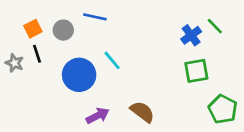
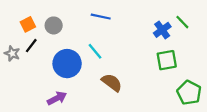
blue line: (95, 17) -> (101, 17), moved
black line: (37, 54) -> (31, 46), turned 56
brown semicircle: (142, 112) -> (112, 83), moved
purple arrow: (98, 116) -> (57, 98), moved

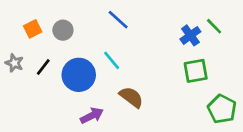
blue line: (101, 17) -> (118, 20), turned 30
black line: (31, 46) -> (43, 67), moved
purple arrow: (57, 98) -> (92, 116), moved

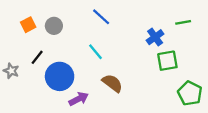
green line: (214, 26) -> (183, 22), turned -56
blue cross: (190, 35) -> (155, 37), moved
gray star: (14, 63) -> (11, 71), moved
blue circle: (79, 75) -> (60, 76), moved

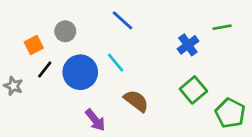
orange square: (28, 25) -> (34, 45), moved
green square: (167, 61) -> (193, 90), moved, turned -30
blue circle: (60, 76) -> (80, 72), moved
purple arrow: (79, 99) -> (95, 120), turned 78

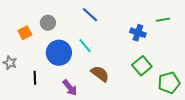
blue cross: (188, 45) -> (138, 33), turned -35
black line: (45, 69) -> (35, 78), moved, turned -40
green pentagon: (230, 113) -> (169, 83), turned 30

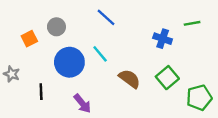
brown semicircle: (100, 74) -> (130, 79), moved

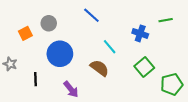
cyan line: (100, 54) -> (110, 47), moved
brown semicircle: (130, 79) -> (100, 68), moved

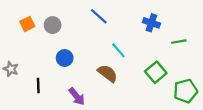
green line: (166, 20) -> (179, 42), moved
orange square: (25, 33) -> (27, 24), moved
blue cross: (140, 33) -> (151, 23), moved
blue circle: (60, 54) -> (65, 58), size x0.6

